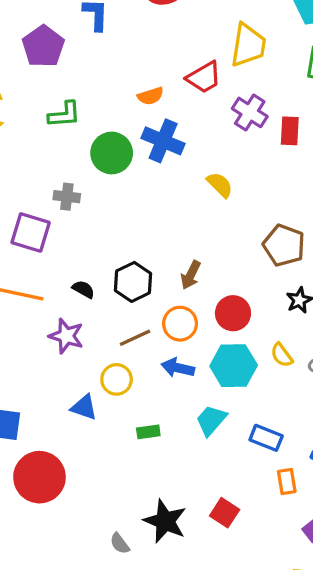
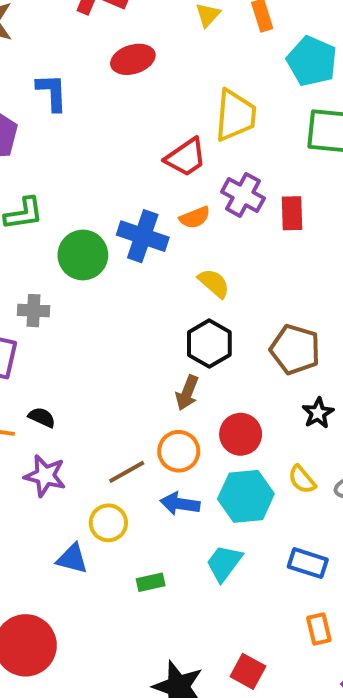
orange semicircle: (151, 96) -> (195, 217), moved
black hexagon: (133, 282) -> (209, 344), moved
black semicircle: (83, 289) -> (42, 417), moved
blue rectangle: (266, 438) -> (308, 563), moved

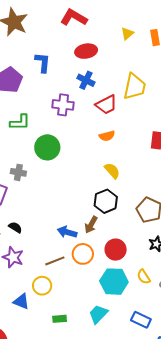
purple cross: (243, 195) -> (63, 105), moved, turned -30
blue cross: (143, 236) -> (86, 80), moved, size x0.7
blue arrow: (180, 504) -> (67, 232), moved

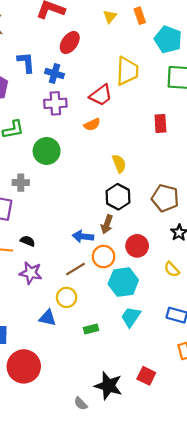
red ellipse: (86, 51) -> (70, 43), turned -35
blue cross: (86, 80) -> (55, 73), moved
orange semicircle: (107, 136) -> (92, 125), moved
yellow semicircle: (112, 171) -> (119, 164), turned 30
cyan hexagon: (114, 282) -> (123, 282), moved

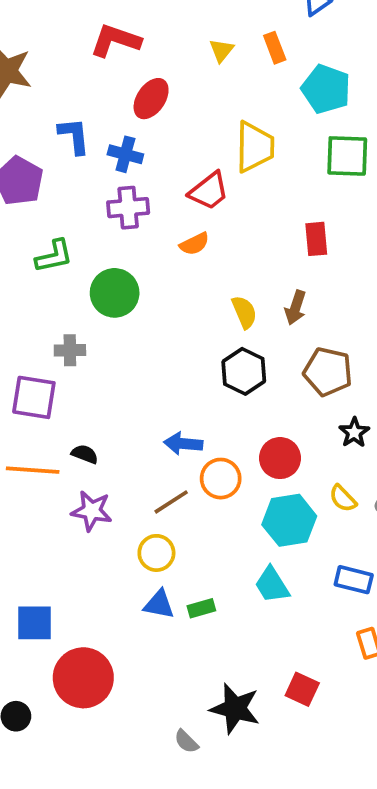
brown arrow: (107, 224) -> (296, 308), moved
cyan hexagon: (123, 282) -> (289, 520), moved
cyan trapezoid: (131, 317) -> (272, 585), turned -65
blue triangle: (47, 318) -> (159, 604), moved

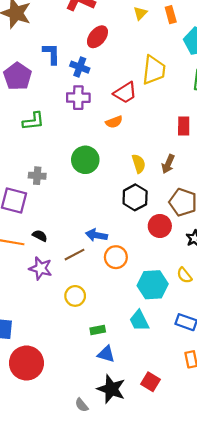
green circle: (115, 293) -> (85, 160), moved
red circle: (280, 458) -> (160, 226), moved
brown line: (171, 502) -> (74, 255), moved
blue triangle: (159, 604) -> (106, 354), moved

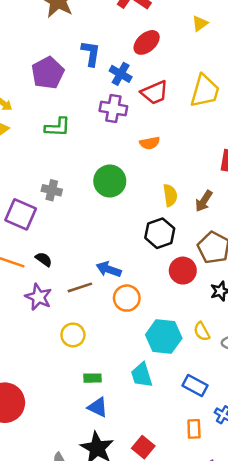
red trapezoid: (125, 93) -> (155, 93), moved

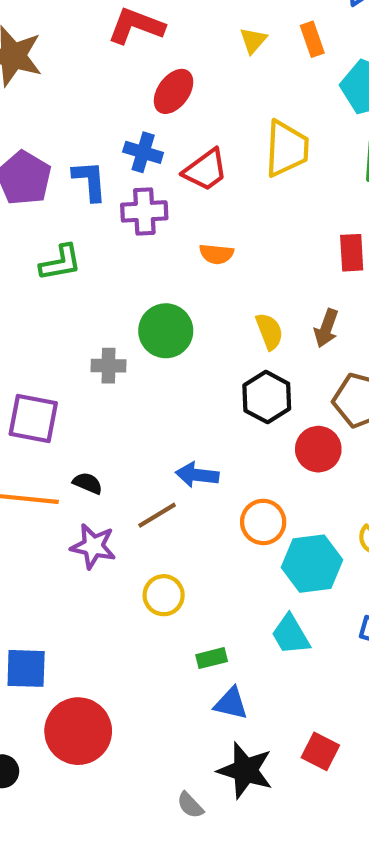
blue L-shape: (91, 53) -> (90, 181), moved
orange semicircle: (150, 143) -> (216, 254), turned 30
gray cross: (52, 190) -> (109, 366), moved
orange circle: (127, 298) -> (263, 522), moved

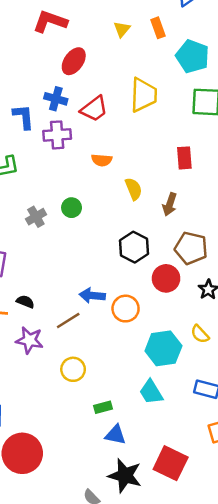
green circle: (166, 331) -> (72, 208), size x0.6
yellow semicircle: (269, 331) -> (134, 189), moved
gray cross: (109, 366) -> (36, 217), moved, turned -30
orange circle: (263, 522) -> (126, 309), moved
red square: (320, 751) -> (171, 463), size x1.5

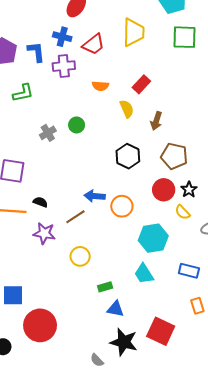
red rectangle: (184, 158) -> (141, 84), moved, turned 48
red circle: (166, 278) -> (164, 190), moved
yellow semicircle: (200, 334) -> (183, 212), moved

